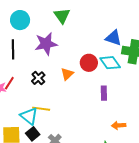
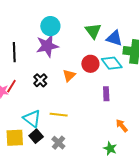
green triangle: (62, 16) -> (93, 31), moved
cyan circle: (20, 20) -> (50, 26), moved
yellow line: (41, 109) -> (59, 115), moved
orange arrow: (119, 125) -> (122, 126), turned 56

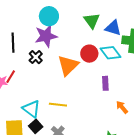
orange triangle: (69, 75) -> (68, 65), size x1.6
black cross: (40, 80) -> (36, 57), moved
orange arrow: (122, 126) -> (122, 107), moved

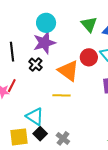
orange triangle: (68, 65) -> (68, 71), turned -35
yellow line: (58, 105) -> (61, 95), moved

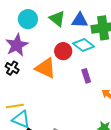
cyan circle: (46, 23) -> (28, 19), moved
yellow line: (61, 95) -> (15, 106), moved

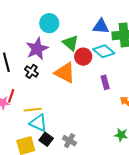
green triangle: (57, 19) -> (71, 43), moved

